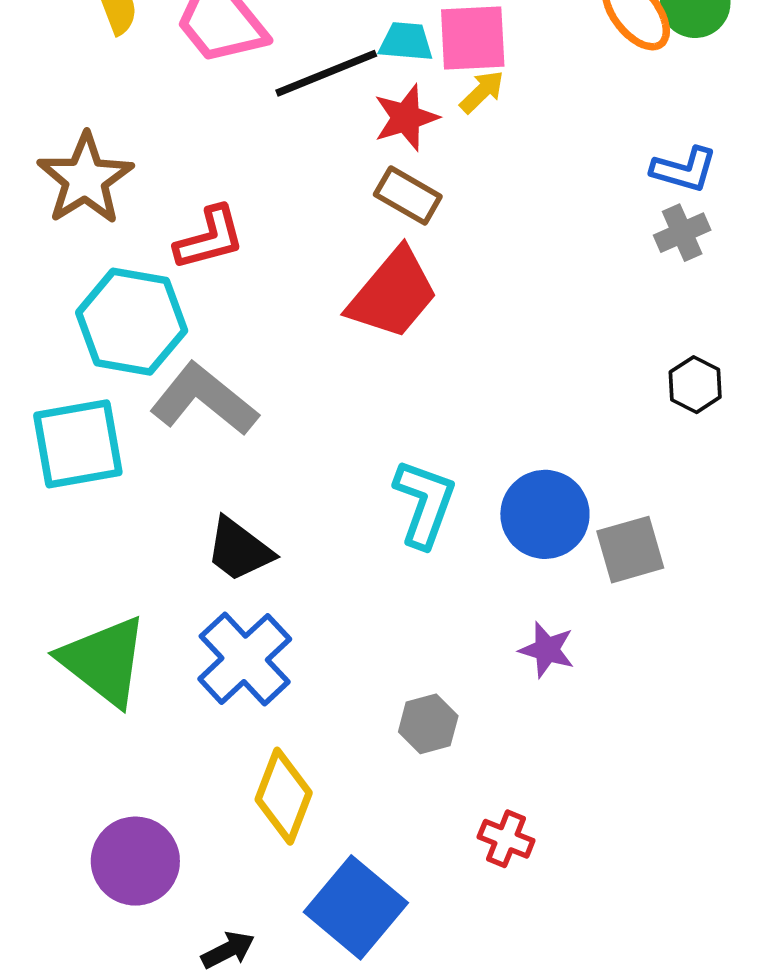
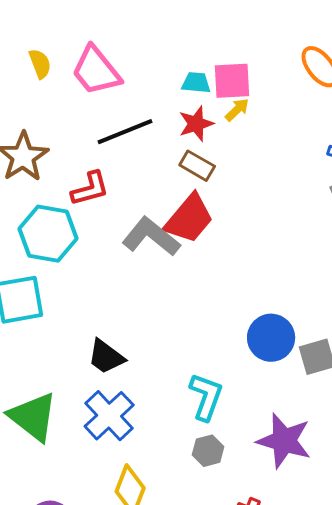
black line: (326, 73) -> (125, 132), moved
gray L-shape: (204, 399) -> (151, 237), moved
cyan L-shape: (424, 503) -> (206, 397), moved
purple star: (547, 650) -> (284, 441), moved, size x1.8

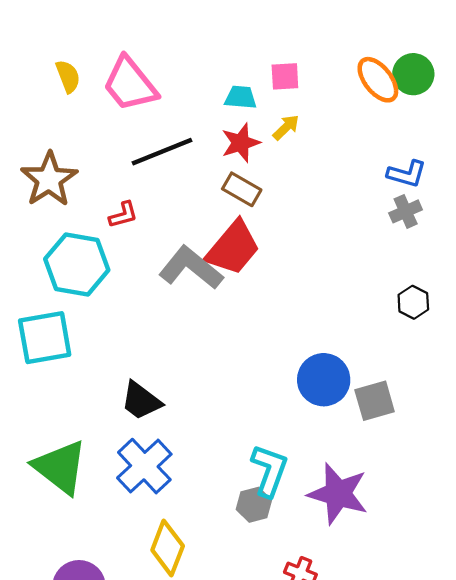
pink square: (232, 81) -> (285, 76), moved, size x0.7
red L-shape: (90, 189) -> (123, 215), size x0.7
cyan L-shape: (206, 397) -> (269, 470), moved

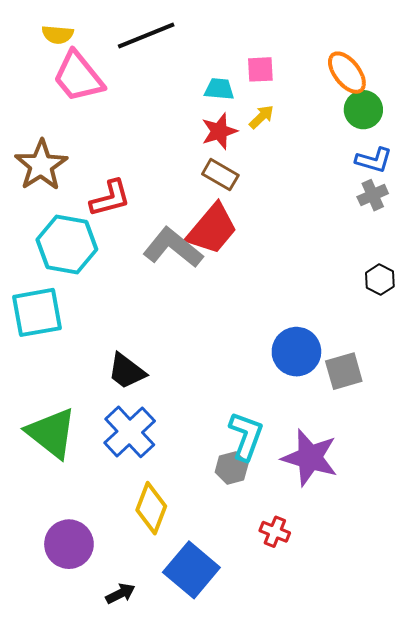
green circle: (413, 74) -> (363, 110), moved
yellow semicircle: (68, 76) -> (58, 34), moved, turned 116
pink trapezoid: (130, 84) -> (78, 77), moved
black line: (162, 152) -> (146, 36), moved
red L-shape: (123, 215) -> (110, 198), size x1.5

